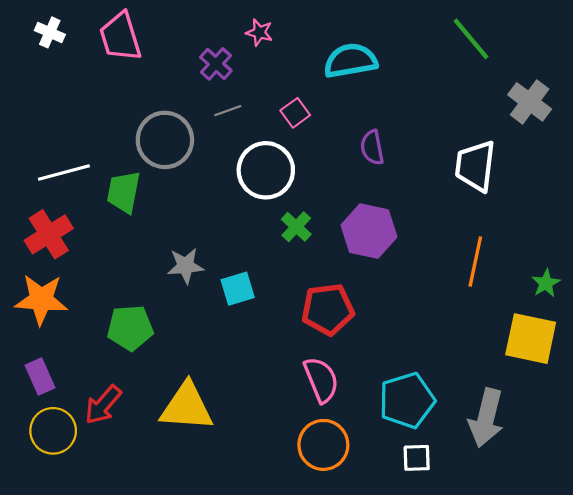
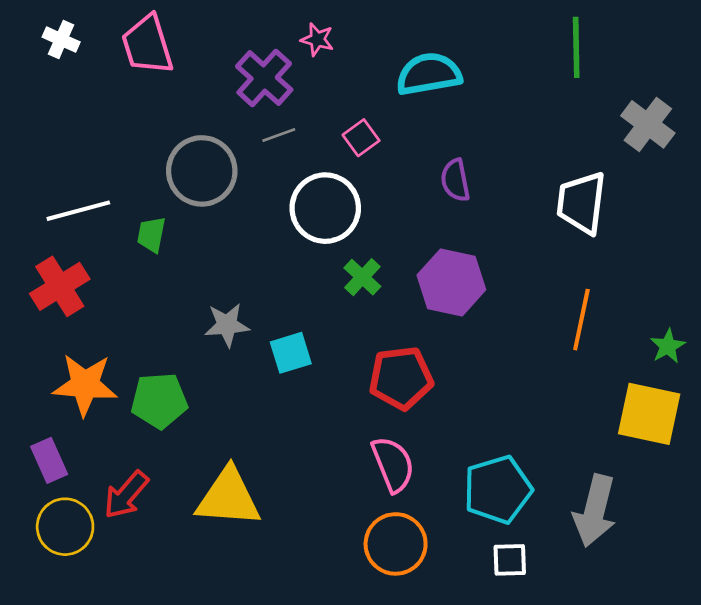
green line: (471, 39) -> (576, 47), turned 39
purple cross: (216, 64) -> (264, 78), size x1.4
green trapezoid: (124, 192) -> (151, 235), size x0.7
orange star: (41, 299) -> (85, 385), moved

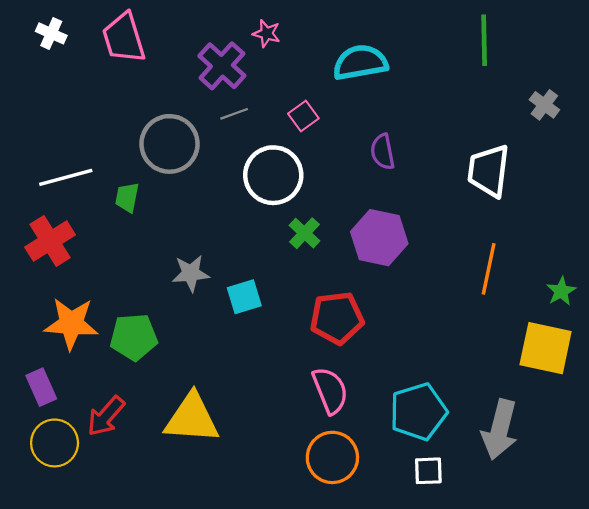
gray cross: (648, 124) -> (544, 105), size x0.7

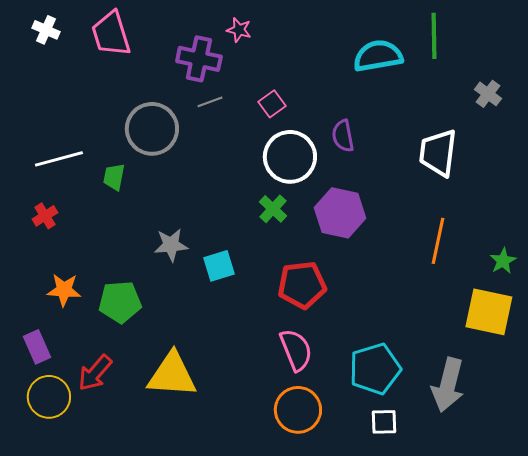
cyan semicircle: (360, 62) -> (378, 56), moved
purple cross: (222, 66) -> (199, 59), turned -30
white circle: (273, 175) -> (290, 157), moved
red cross: (50, 241) -> (45, 216), size x0.6
orange star: (71, 324) -> (64, 290), size x0.7

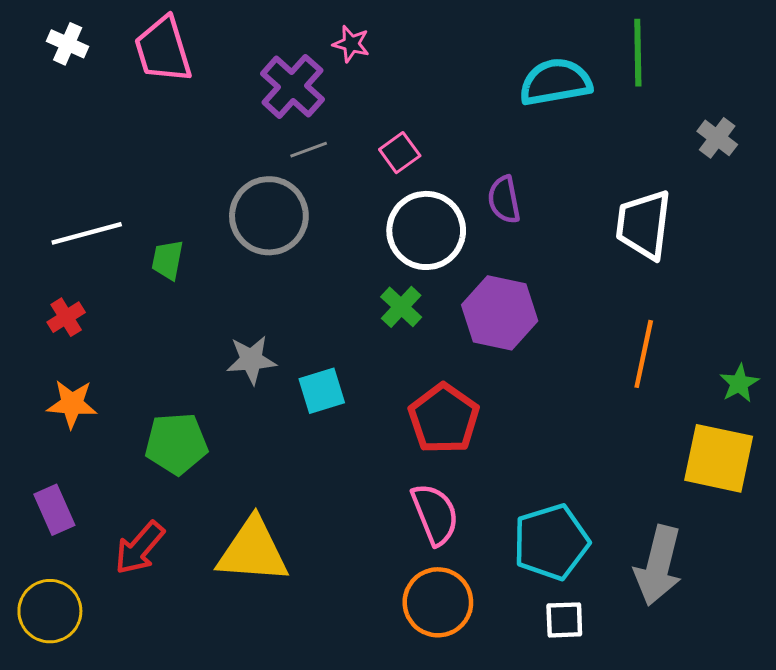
purple cross: (199, 59) -> (292, 86), turned 30
gray circle: (152, 129) -> (269, 216), moved
red pentagon: (302, 285) -> (444, 419), turned -30
orange star: (64, 290) -> (72, 404), moved
yellow circle: (49, 397) -> (50, 611), moved

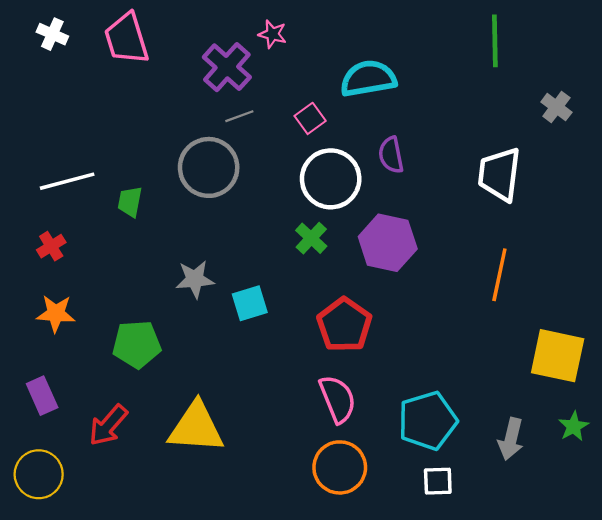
cyan semicircle: (556, 82) -> (368, 79), moved
green star: (739, 383) -> (574, 426), moved
gray arrow: (658, 566) -> (511, 439), size x0.7

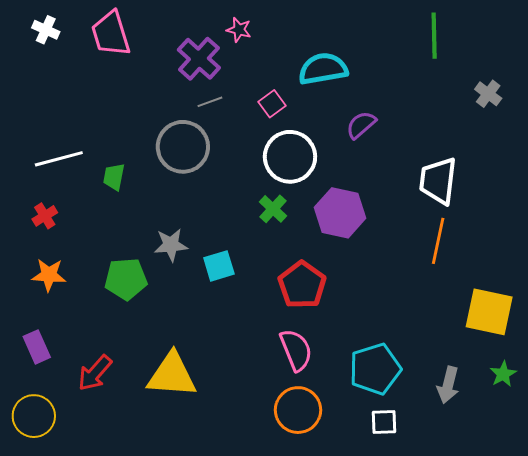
purple semicircle: (391, 155) -> (361, 125), moved, turned 60
white trapezoid: (499, 174) -> (438, 181), moved
green pentagon: (137, 344) -> (126, 279), moved

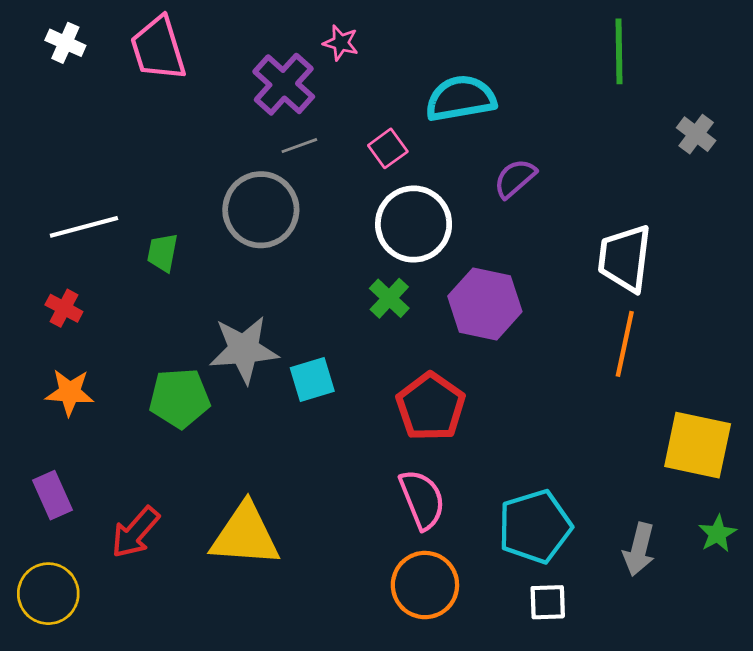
red cross: (45, 216) -> (64, 308), turned -30
gray star: (171, 245) -> (244, 350), size x1.4

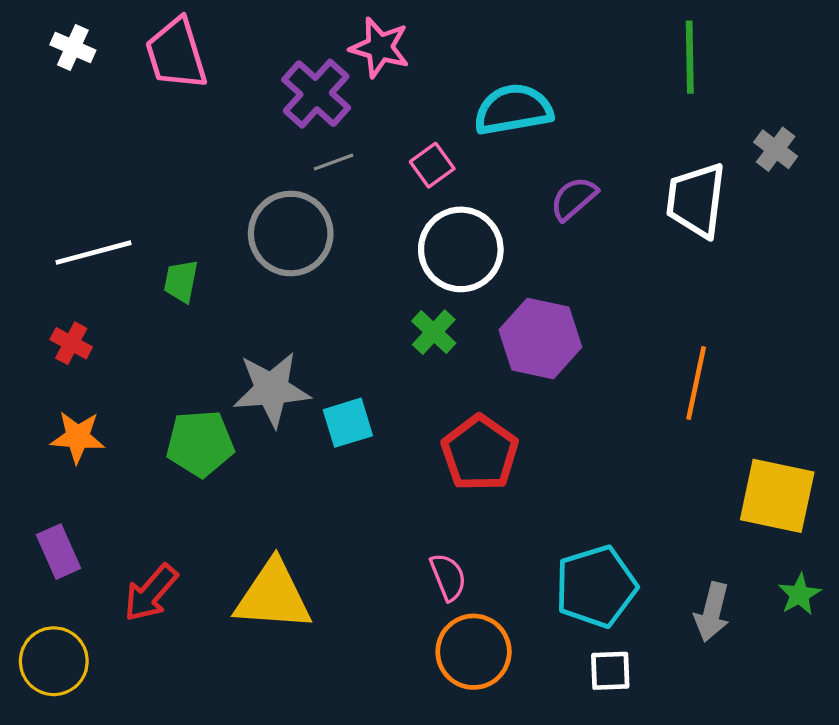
pink star: (341, 43) -> (380, 47), size x1.5
white trapezoid: (625, 258) -> (696, 200), moved
pink semicircle: (422, 499) -> (448, 577), moved, size x0.7

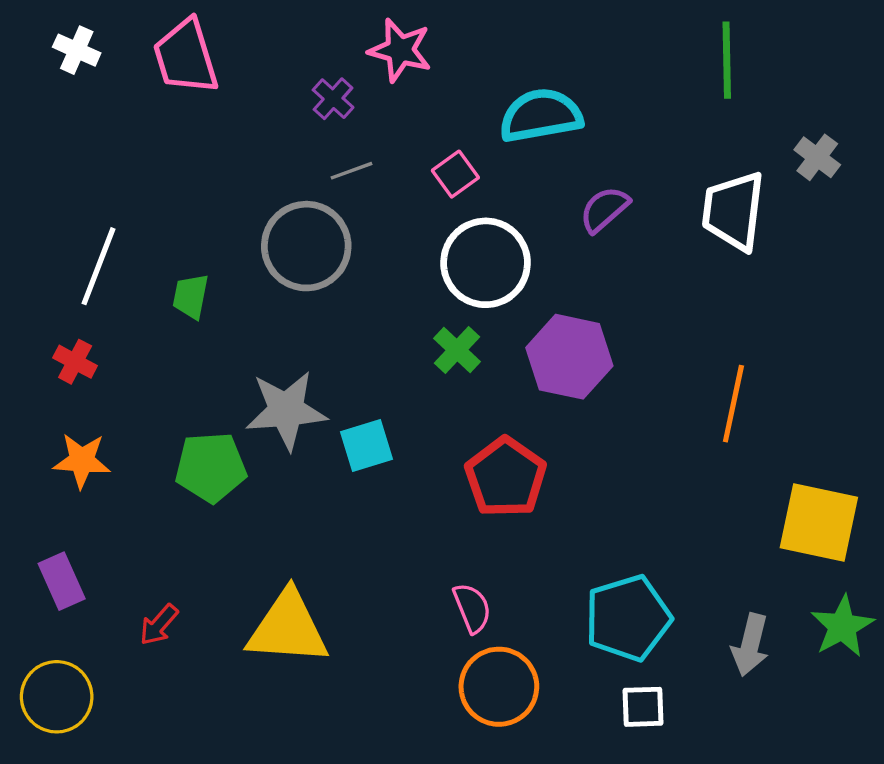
purple cross: (316, 94) -> (333, 99), size x0.6
white line: (94, 253) -> (99, 266), turned -54
red arrow: (151, 593) -> (159, 625), size x0.7
green star: (799, 594) -> (842, 626), size x1.4

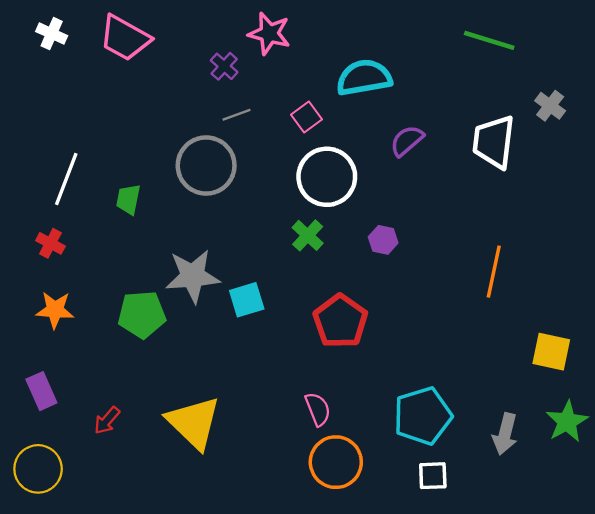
pink trapezoid: (186, 57) -> (125, 38), turned -44
green line: (727, 60) -> (489, 40), turned -72
purple hexagon: (569, 357) -> (383, 240), size x0.5
yellow square: (819, 523) -> (551, 352), size x0.7
yellow triangle: (288, 628) -> (194, 423), turned 40

